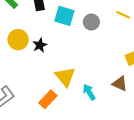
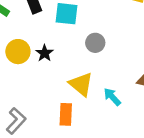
gray circle: (91, 22) -> (95, 43), moved
orange rectangle: (48, 99) -> (66, 114), turned -30

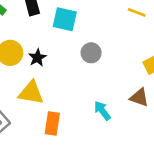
yellow triangle: (81, 84) -> (31, 93), moved, turned -36

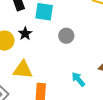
black star: (37, 58) -> (25, 34), moved

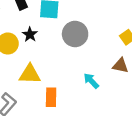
gray circle: (66, 36) -> (75, 34), size x1.5

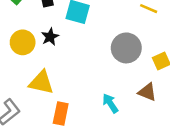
gray circle: (75, 34) -> (126, 48), moved

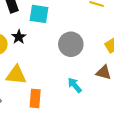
gray circle: (126, 48) -> (71, 44), moved

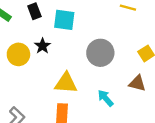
yellow triangle: (16, 75) -> (66, 83), moved

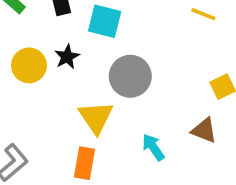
gray circle: (100, 53) -> (130, 76), moved
yellow triangle: (66, 83) -> (96, 117), turned 45

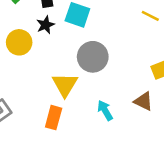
black star: (67, 57) -> (46, 25), moved

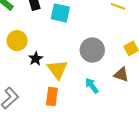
black star: (46, 25) -> (36, 59), moved
gray circle: (93, 57) -> (92, 50), moved

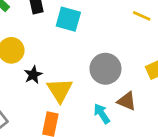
brown triangle: (121, 75) -> (127, 101), moved

